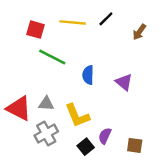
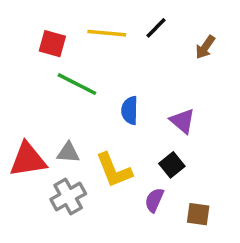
red triangle: (19, 108) -> (28, 160), turned -36
black square: (86, 147) -> (172, 165), moved

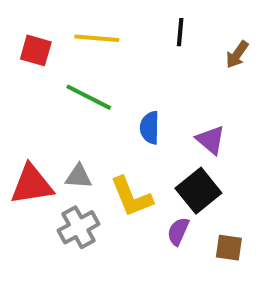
black line: (156, 28) -> (180, 32), turned -40
yellow line: (107, 33) -> (97, 38), moved
red square: (52, 44) -> (36, 50), moved
black square: (172, 165) -> (198, 191), size x1.5

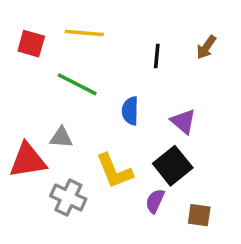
black line: (180, 32) -> (157, 56), moved
gray triangle: (79, 176) -> (61, 137), moved
gray cross: (79, 227) -> (68, 198), turned -36

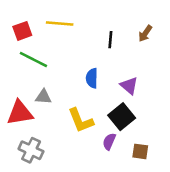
red square: (31, 44) -> (22, 31), turned -36
green line: (77, 84) -> (33, 60), moved
gray cross: (68, 198) -> (31, 150), moved

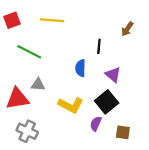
red square: (22, 31) -> (12, 20), moved
black line: (110, 40) -> (99, 46), moved
yellow L-shape: (81, 120) -> (71, 105), turned -40

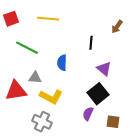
blue semicircle: (80, 68) -> (62, 63), moved
yellow L-shape: (71, 105) -> (51, 97), moved
gray cross: (27, 131) -> (42, 122), moved

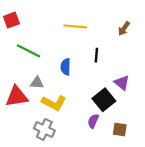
yellow line: (48, 19) -> (75, 26), moved
black line: (91, 43) -> (96, 55), moved
purple triangle: (104, 69) -> (122, 83), moved

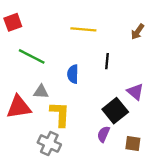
yellow L-shape: (54, 103) -> (60, 114), turned -115

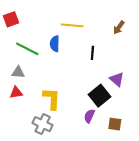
blue semicircle: (73, 74) -> (55, 44), moved
gray triangle: (41, 92) -> (18, 72), moved
red triangle: (19, 107) -> (16, 93), size x0.6

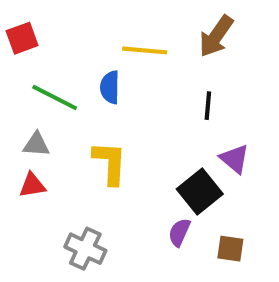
brown arrow: (119, 27) -> (216, 36), moved, size x1.5
black line: (92, 53) -> (208, 106), moved
yellow L-shape: (52, 99) -> (110, 163), moved

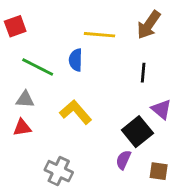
yellow L-shape: (110, 163) -> (76, 112), turned -44

